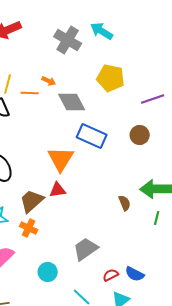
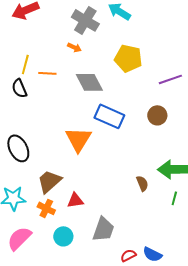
orange arrow: (49, 81) -> (74, 47), moved
red triangle: (58, 190) -> (75, 200), moved
gray trapezoid: (86, 249) -> (103, 229), turned 144
cyan circle: (48, 272) -> (63, 236), moved

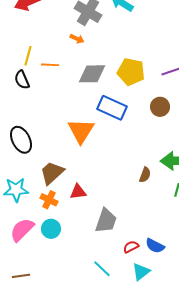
yellow pentagon: (128, 58) -> (131, 72), moved
gray diamond: (89, 82) -> (92, 74), turned -64
brown semicircle: (142, 183) -> (145, 175), turned 42
cyan circle: (63, 236) -> (51, 229), moved

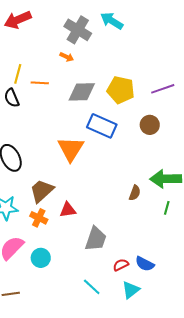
cyan circle: (51, 229) -> (41, 258), moved

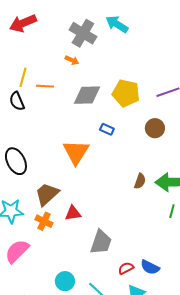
blue rectangle: (102, 126) -> (107, 129), size x0.5
brown semicircle: (135, 193) -> (140, 181), moved
cyan circle: (41, 258) -> (65, 281), moved

